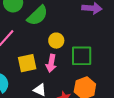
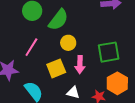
yellow circle: (56, 41) -> (68, 43), moved

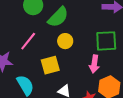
green square: (109, 52) -> (106, 41), moved
pink arrow: (80, 65) -> (94, 64), moved

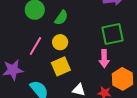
green semicircle: (58, 17) -> (61, 18), size x0.7
yellow circle: (65, 41) -> (60, 42), moved

